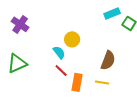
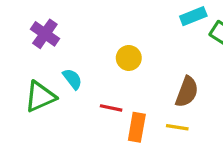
cyan semicircle: (59, 52) -> (72, 79), moved
red line: (61, 70) -> (111, 108), turned -32

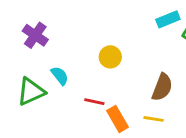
orange rectangle: (137, 127) -> (117, 119), turned -40

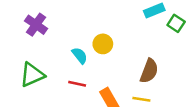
cyan semicircle: (60, 76) -> (80, 56), moved
red line: (94, 102) -> (77, 84), moved

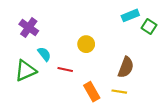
cyan semicircle: (80, 56) -> (44, 54), moved
red line: (77, 84) -> (65, 69), moved

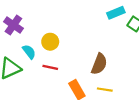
yellow circle: (86, 44) -> (50, 42), moved
brown semicircle: (126, 67) -> (99, 64), moved

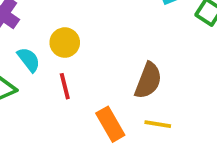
red line: (50, 67) -> (65, 86), turned 64

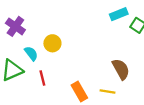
brown semicircle: (148, 80) -> (121, 69), moved, turned -50
red line: (65, 86) -> (42, 78), moved

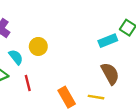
cyan rectangle: (119, 14) -> (108, 41), moved

